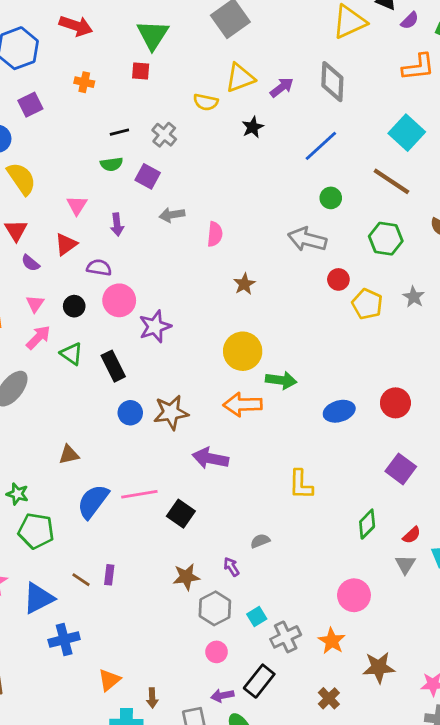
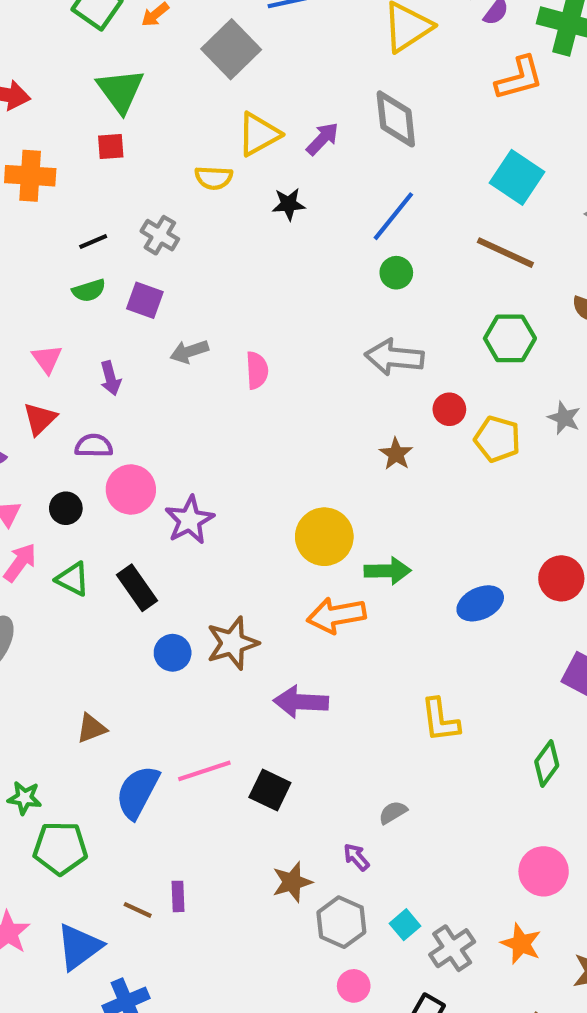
orange cross: (84, 82) -> (30, 176), size x1.6
black star: (253, 127) -> (289, 204), turned 30
green circle: (331, 198) -> (396, 273), moved
brown star: (244, 284) -> (396, 454), moved

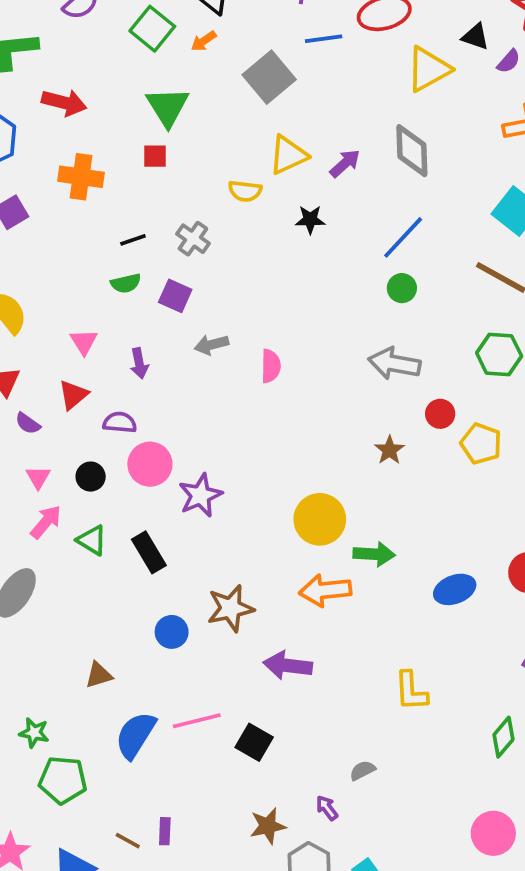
blue circle: (173, 653) -> (172, 632), moved

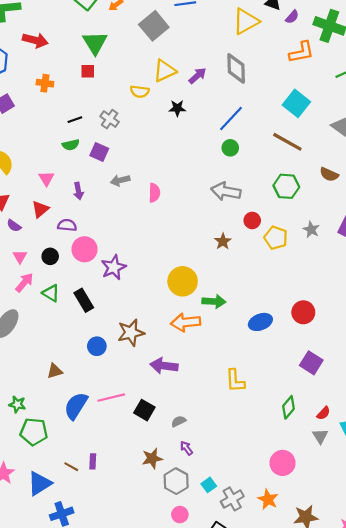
orange cross: (81, 177) -> (45, 83), size x0.7
gray semicircle: (363, 770) -> (179, 421), moved

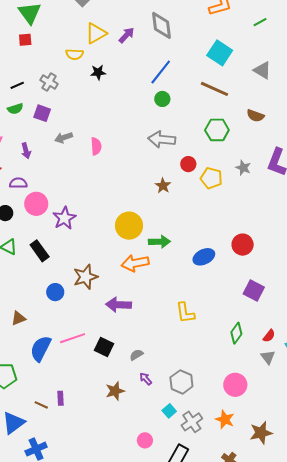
black star: (177, 108) -> (98, 72), moved
gray hexagon: (176, 481) -> (181, 382), moved

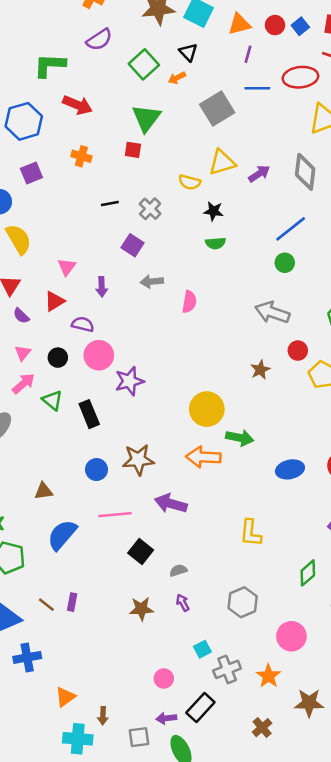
green semicircle: (15, 109) -> (215, 243), moved
pink line: (73, 338) -> (115, 515), moved
gray hexagon: (181, 382) -> (243, 602), moved

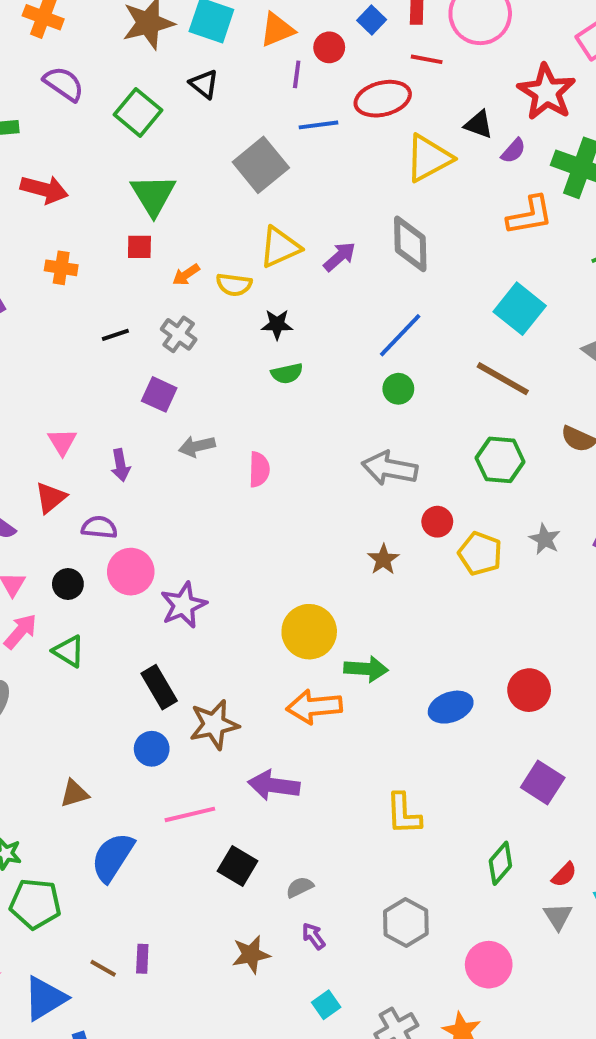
red circle: (275, 25) -> (329, 47), moved
purple semicircle: (99, 40) -> (64, 84), turned -104
orange arrow: (177, 78) -> (186, 275), moved
black rectangle: (89, 414) -> (159, 687), moved
cyan square: (202, 649) -> (326, 1005), moved

